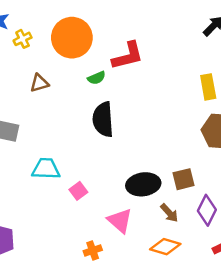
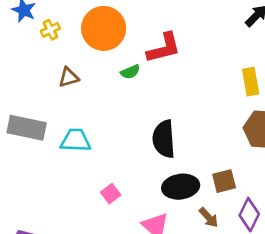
black semicircle: (103, 119) -> (164, 139), moved
cyan trapezoid: (46, 169) -> (76, 140), moved

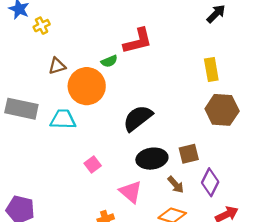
orange circle: (104, 28) -> (87, 86), moved
black semicircle: (164, 139) -> (138, 118), turned 56

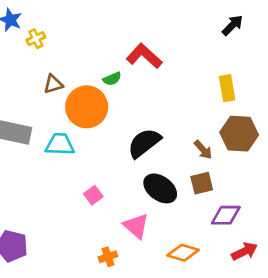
red L-shape: (138, 41) -> (144, 56), turned -124
black ellipse: (152, 159) -> (160, 188), turned 44
purple diamond: (210, 182) -> (226, 215), turned 64
brown arrow: (176, 185) -> (203, 150), moved

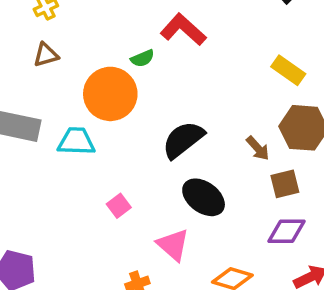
brown triangle: (53, 84) -> (46, 55), moved
yellow rectangle: (227, 88) -> (288, 70), turned -45
brown square: (202, 183) -> (285, 184), moved

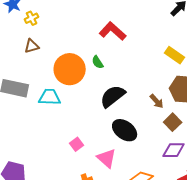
green semicircle: (142, 58) -> (98, 62), moved, turned 80
brown square: (285, 184) -> (173, 122), turned -30
pink square: (119, 206) -> (77, 144), moved

